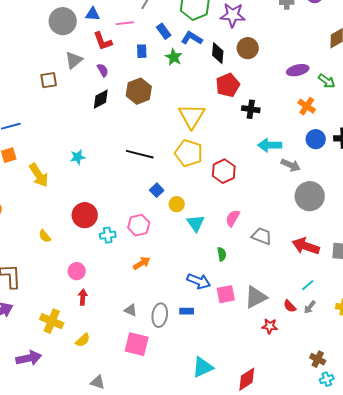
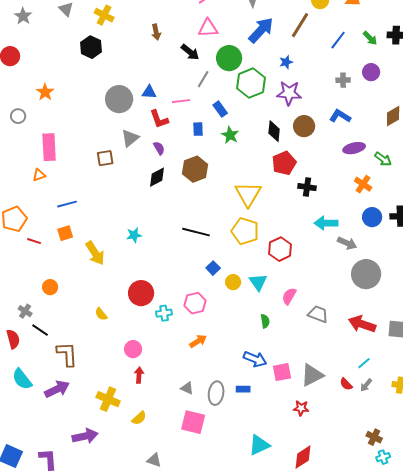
blue L-shape: (192, 38) -> (340, 116), moved
cyan triangle: (196, 223) -> (258, 282), moved
green semicircle: (222, 254) -> (265, 321), moved
red star: (270, 326) -> (301, 408), moved

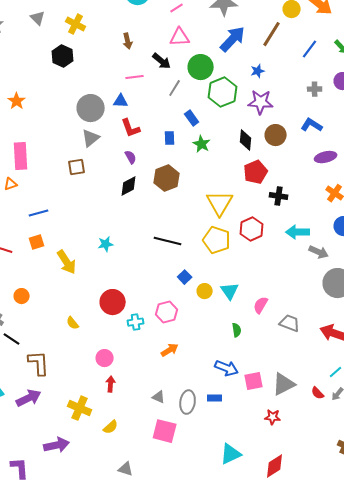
pink line: (181, 101) -> (135, 77), moved
gray triangle: (130, 138) -> (91, 138), moved
red hexagon: (280, 249) -> (252, 229), moved

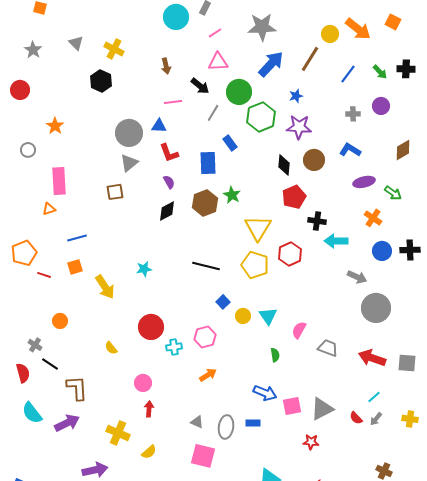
blue rectangle: (170, 138) -> (208, 163), size x1.6
green star: (202, 144) -> (232, 195), moved
cyan arrow: (298, 232) -> (336, 241), moved

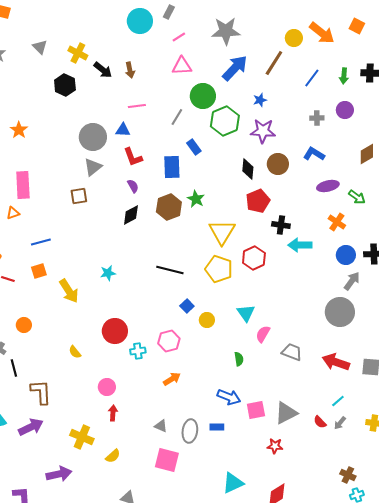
green arrow: (380, 72) -> (344, 76), turned 49
black arrow: (200, 86) -> (103, 70), moved
gray arrow: (357, 277) -> (352, 281), moved, turned -78
cyan triangle: (268, 316) -> (246, 313), moved
black line: (50, 364) -> (14, 368), turned 42

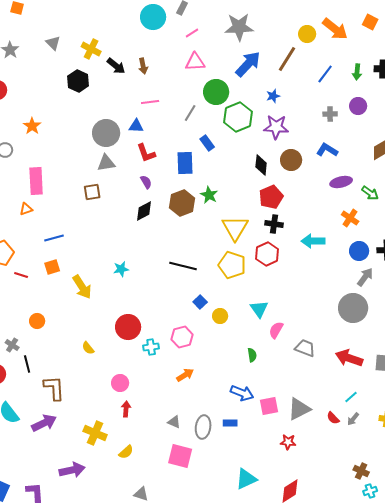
gray triangle: (93, 167) -> (106, 163), turned 30
black cross: (281, 225) -> (274, 224), moved

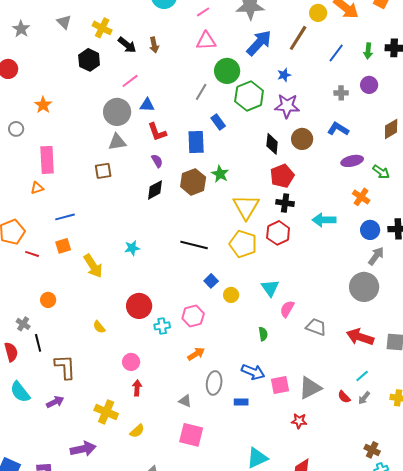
pink line: (150, 102) -> (130, 81), moved, turned -30
purple arrow: (44, 423) -> (55, 402), size x0.7
gray ellipse: (203, 427) -> (214, 383), moved

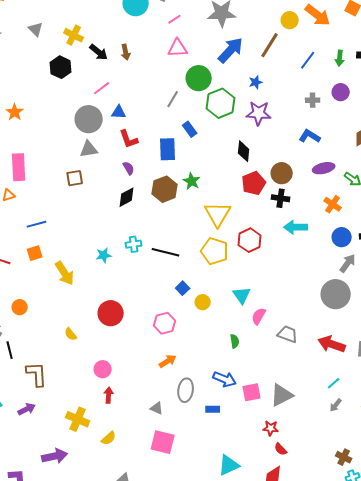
brown circle: (302, 139) -> (282, 173), moved
black cross: (285, 203) -> (281, 198), moved
cyan cross: (162, 326) -> (134, 244), moved
red semicircle: (344, 397) -> (281, 449), moved

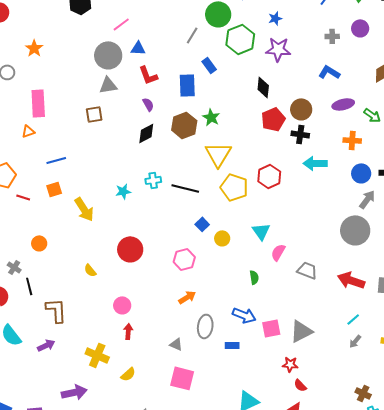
orange cross: (333, 204) -> (352, 140), turned -30
yellow triangle: (218, 214) -> (218, 154), moved

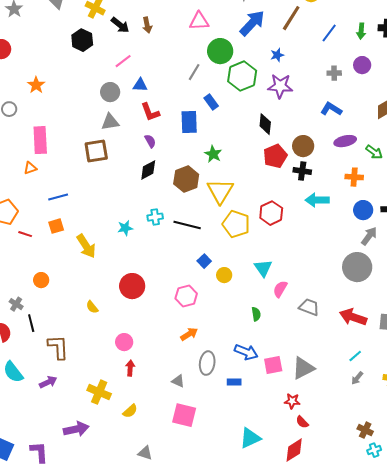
gray circle: (108, 55) -> (110, 92), size x0.7
brown square: (94, 114) -> (96, 151), size x1.4
brown hexagon: (184, 125) -> (186, 179), moved

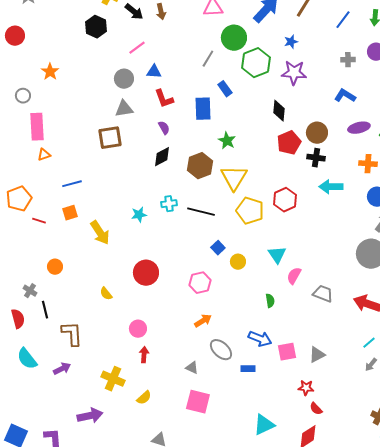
pink rectangle: (40, 140) -> (37, 127), moved
gray ellipse: (207, 363) -> (221, 350), turned -55
gray triangle: (303, 368) -> (317, 355), size x0.7

